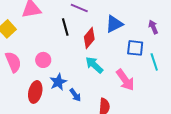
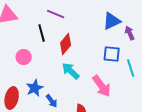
blue triangle: (114, 24) -> (112, 21), moved
pink circle: (43, 60) -> (24, 57), moved

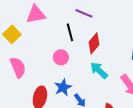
pink circle: (24, 57) -> (61, 57), moved

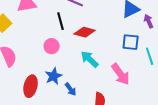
red diamond: (94, 43) -> (85, 32), turned 65

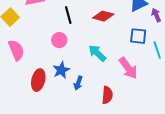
red diamond: (85, 32) -> (103, 16), moved
blue arrow: (71, 89) -> (78, 83), turned 56

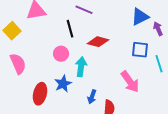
red diamond: (103, 16) -> (98, 42), moved
cyan arrow: (97, 53) -> (81, 67), moved, turned 54
blue arrow: (78, 83) -> (92, 97), moved

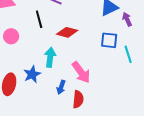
pink circle: (61, 54) -> (11, 36), moved
pink arrow: (130, 82) -> (81, 72), moved

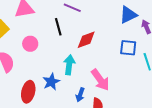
red diamond: (67, 32) -> (86, 40), turned -35

